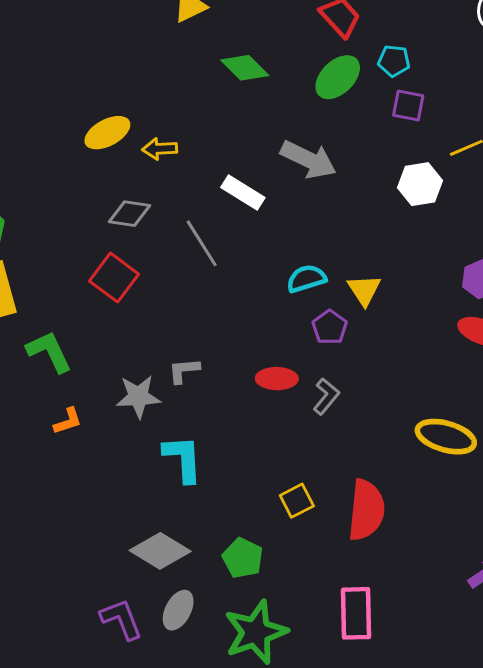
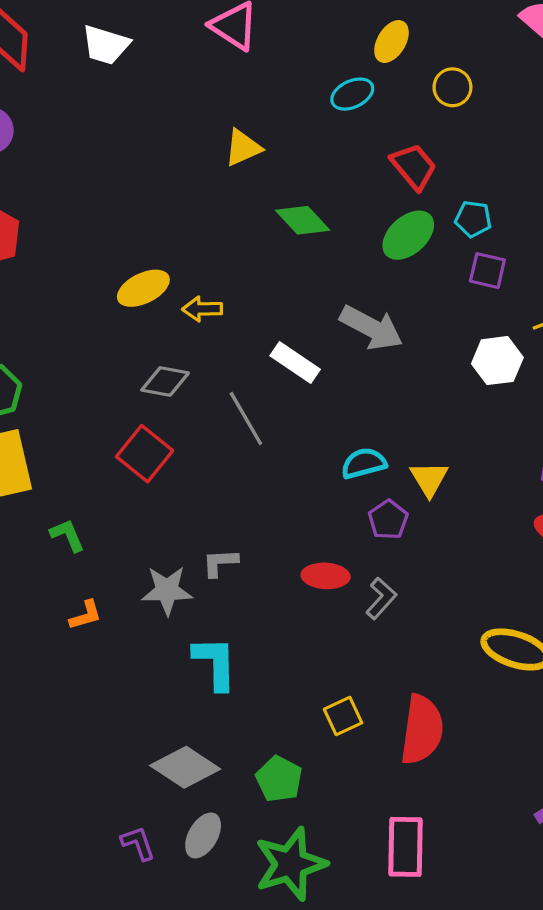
green L-shape: (49, 352) -> (67, 535), size x0.7
purple L-shape: (121, 619) -> (138, 843), size x0.7

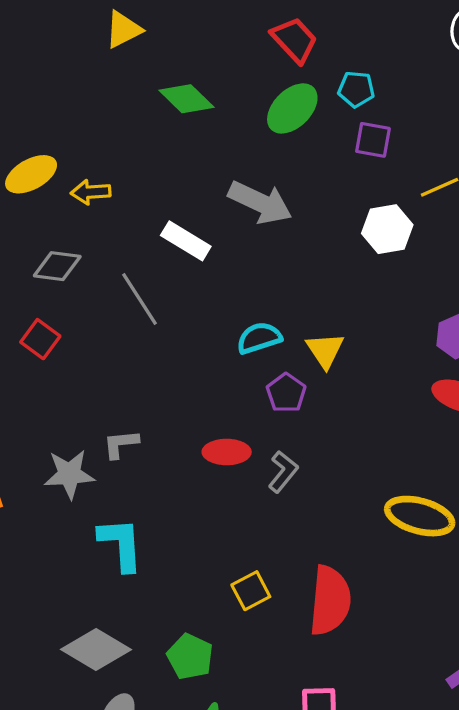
red square: (145, 454) -> (40, 339), size x0.7

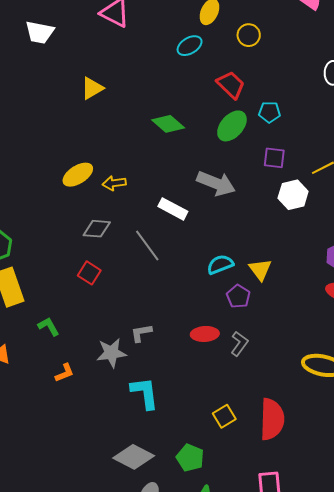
yellow triangle: (123, 29) -> (92, 88), moved
purple square: (373, 140) -> (274, 158), moved

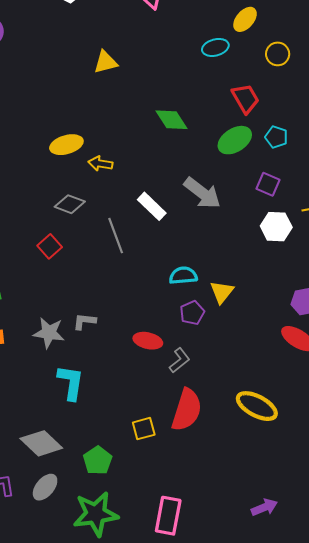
red semicircle: (272, 419) -> (187, 410), moved

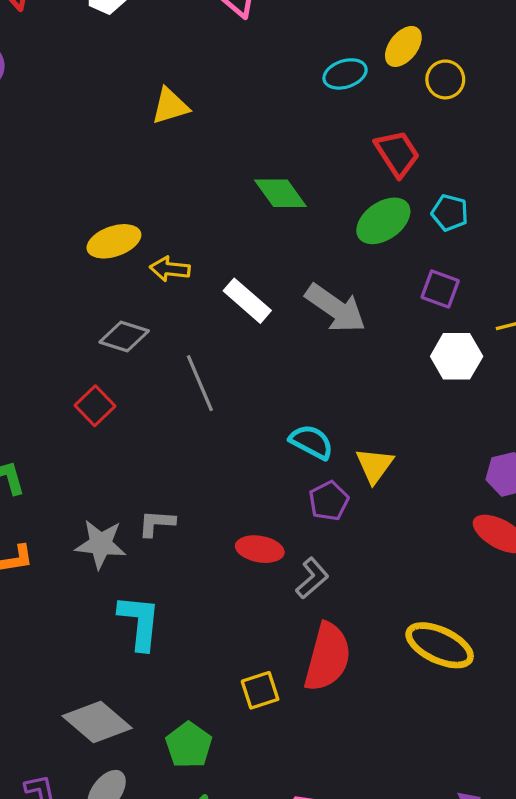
yellow ellipse: (245, 19) -> (403, 46), moved
white rectangle: (152, 206) -> (247, 301), moved
cyan semicircle: (183, 276) -> (311, 442), turned 36

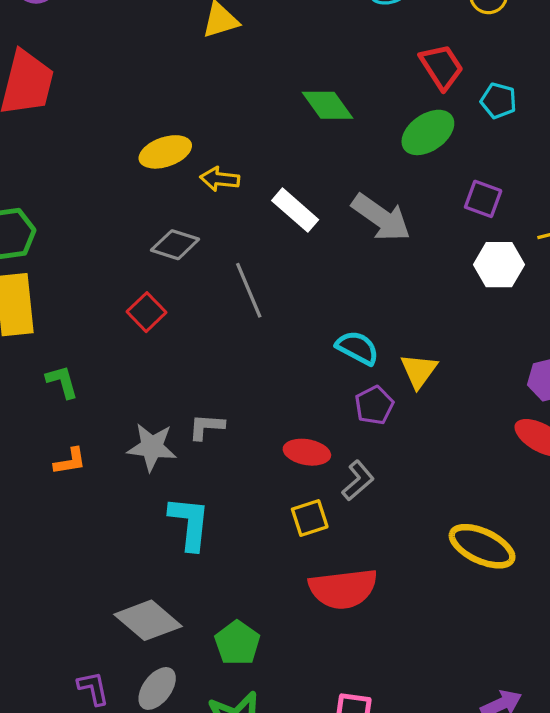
cyan pentagon: (450, 213) -> (498, 101), moved
red semicircle: (327, 657) -> (343, 589), moved, turned 68
yellow square: (260, 690) -> (310, 518), moved

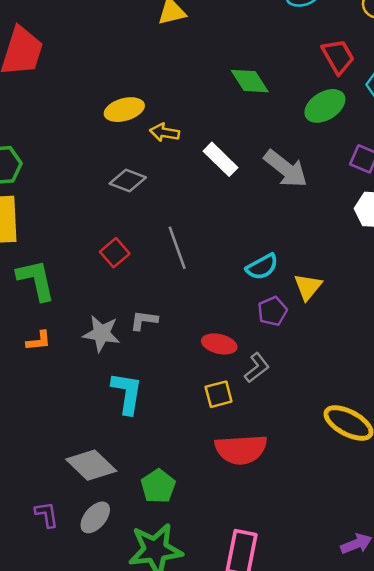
gray line: (249, 290) -> (177, 248), moved
red square: (147, 312) -> (115, 253), moved
cyan semicircle: (357, 348) -> (262, 267), turned 120
green L-shape: (62, 382) -> (36, 280), size x1.6

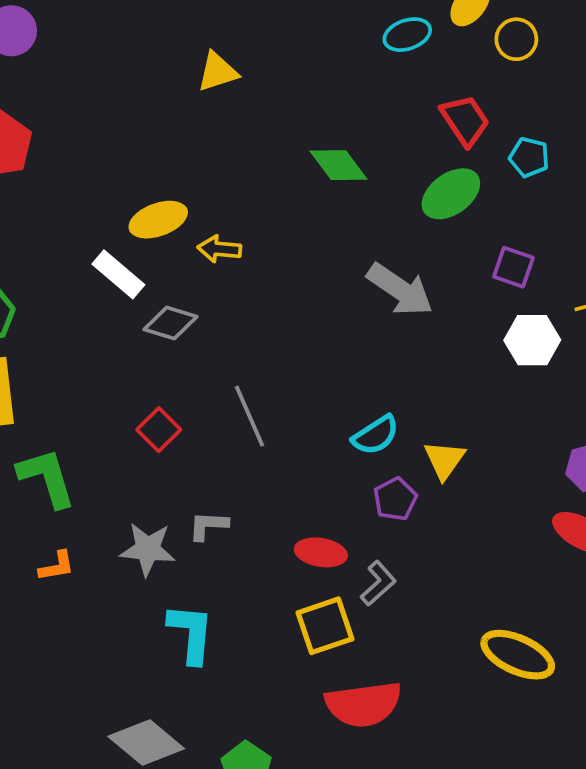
white rectangle: (221, 159) -> (118, 274), moved
yellow square: (219, 394) -> (325, 626), size x1.4

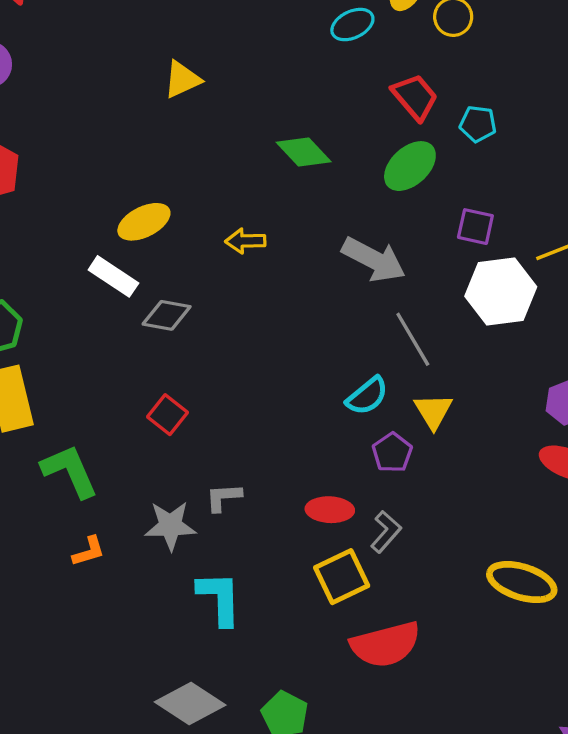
yellow arrow: (219, 249) -> (245, 241), moved
white hexagon: (532, 340) -> (501, 292), size x1.4
gray line: (249, 416) -> (413, 339), moved

